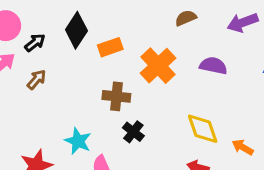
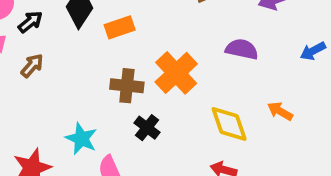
orange cross: (158, 66) -> (176, 73), moved
orange arrow: (243, 147) -> (280, 111), moved

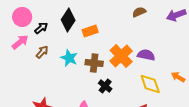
purple semicircle: (242, 49) -> (146, 55), moved
cyan star: (81, 139) -> (69, 58), moved

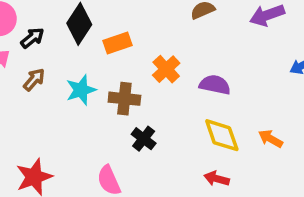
orange cross: (121, 56) -> (166, 69), moved, size x0.7
cyan star: (69, 58) -> (81, 90), turned 30
orange arrow: (178, 77) -> (271, 139), moved

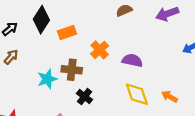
cyan star: (81, 90) -> (47, 79), moved

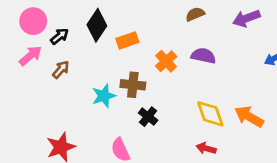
purple semicircle: (132, 60) -> (203, 56), moved
orange arrow: (170, 97) -> (249, 117), size x1.5

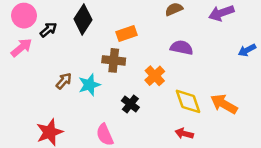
orange rectangle: (127, 40) -> (127, 34), moved
orange cross: (166, 61) -> (155, 76), moved
brown arrow: (61, 70) -> (64, 81), moved
brown cross: (133, 85) -> (114, 60), moved

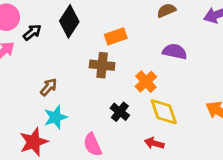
cyan star: (89, 85) -> (56, 117), moved
yellow diamond: (188, 101) -> (164, 112), moved
red arrow: (184, 133) -> (154, 143), moved

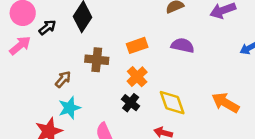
orange rectangle: (116, 36) -> (137, 45), moved
brown cross: (102, 65) -> (97, 60), moved
orange cross: (146, 82) -> (137, 77), moved

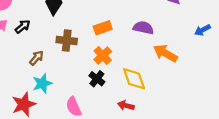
black arrow: (47, 27) -> (23, 27), moved
orange arrow: (225, 103) -> (165, 53), moved

